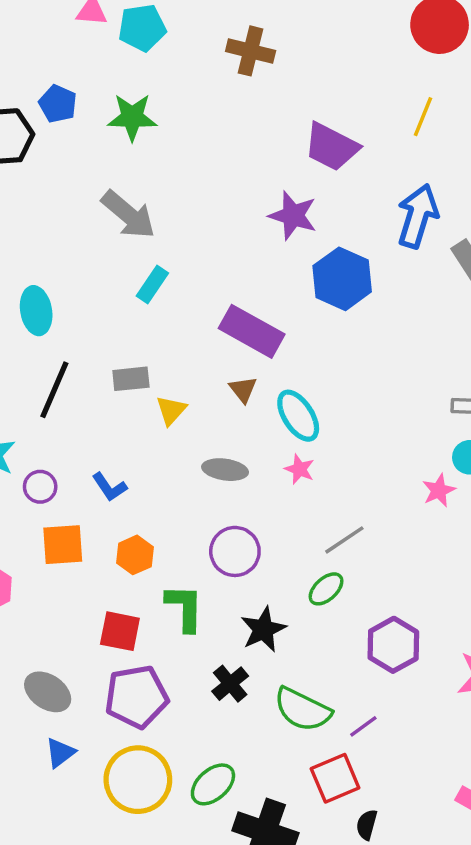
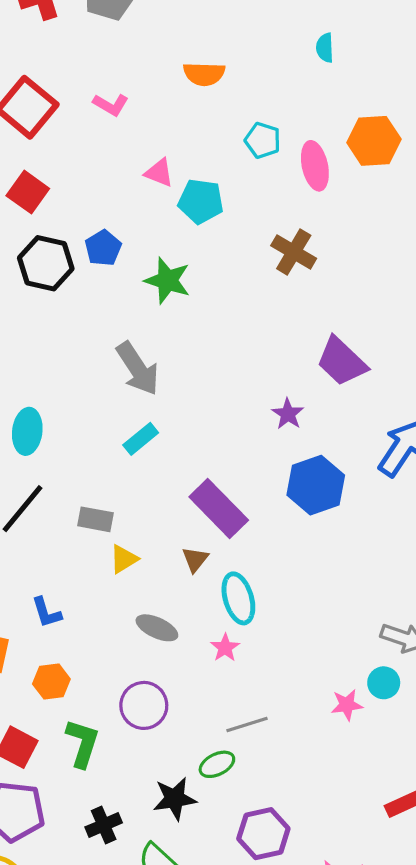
purple star: (293, 215) -> (288, 414), size x0.7
black star: (263, 629) -> (175, 799), moved

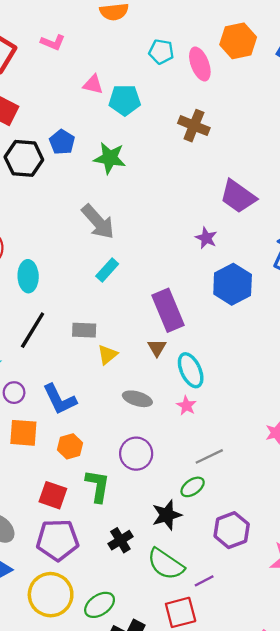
purple rectangle: (219, 509) -> (168, 310), turned 30
blue L-shape: (46, 612) -> (60, 399), size x1.5

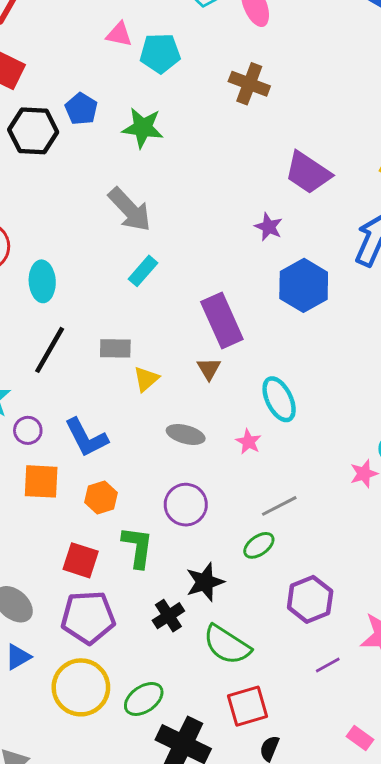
cyan ellipse: (191, 370) -> (279, 399), moved
black star: (167, 515) -> (205, 582), moved
purple line: (204, 581) -> (328, 665), moved

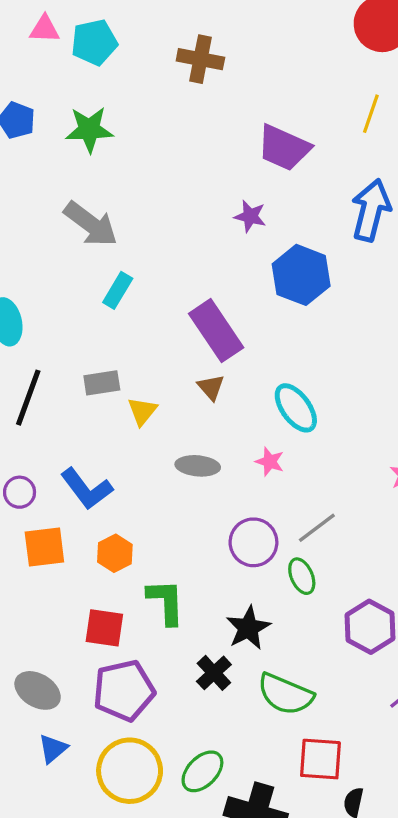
purple circle: (186, 505) -> (253, 542), moved
green ellipse: (259, 545) -> (302, 576), turned -68
red square: (247, 706) -> (320, 759), turned 30

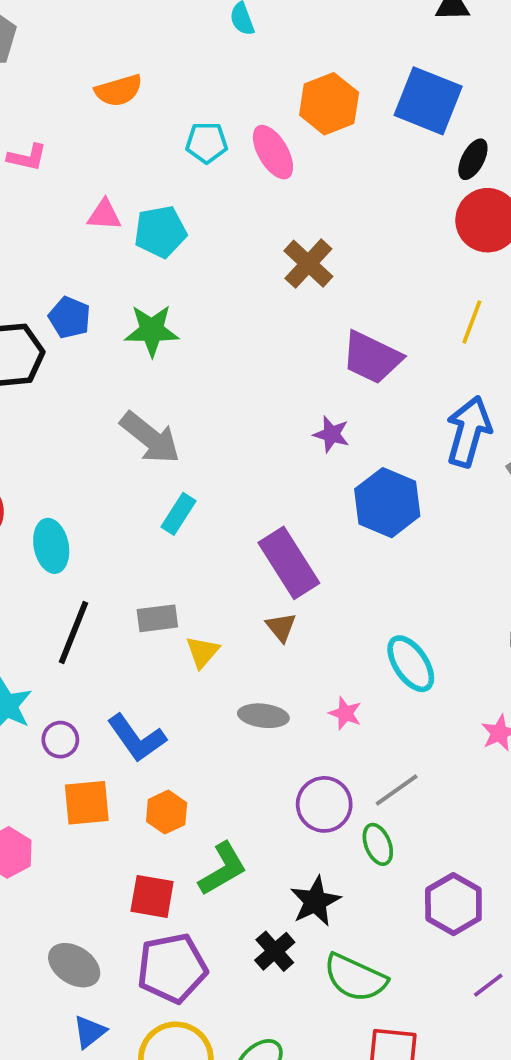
brown cross: (200, 59) -> (308, 264), moved, turned 30
cyan ellipse: (296, 408) -> (411, 664), moved
green L-shape: (166, 602) -> (223, 869), turned 60

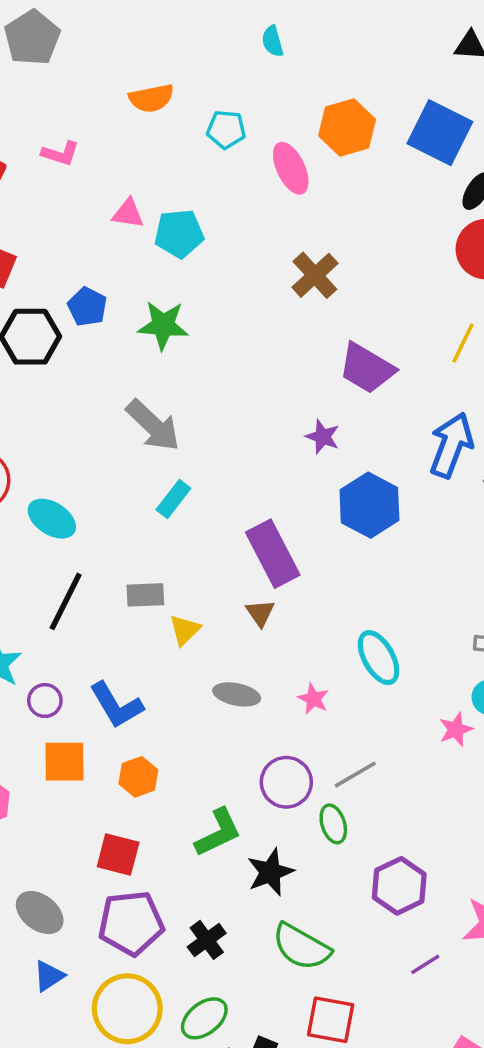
cyan pentagon: (207, 143) -> (226, 129), moved
cyan ellipse: (51, 546) -> (52, 519), turned -51
green L-shape: (223, 869) -> (218, 833), moved
black cross: (275, 951) -> (207, 940), moved

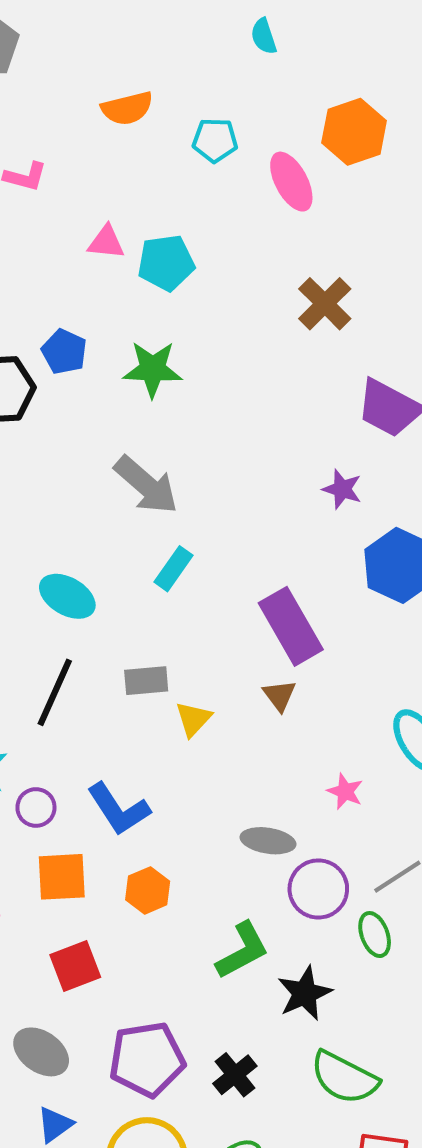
cyan ellipse: (52, 519) -> (67, 596), moved
gray ellipse: (237, 694) -> (268, 841), moved
red square: (118, 854) -> (75, 966), moved, turned -33

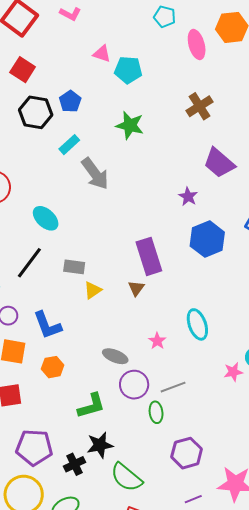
green star: (153, 369) -> (130, 125), moved
cyan rectangle: (174, 569) -> (69, 145), moved
black star: (305, 993) -> (100, 445), moved

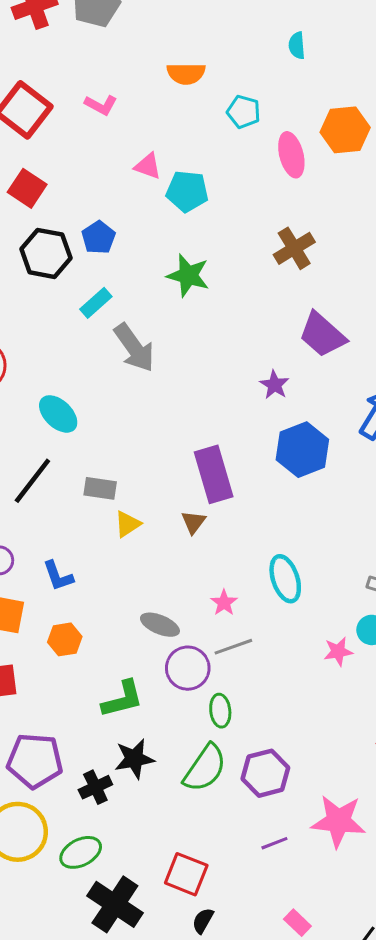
blue L-shape: (47, 325) -> (58, 576), size x0.7
gray line: (173, 387) -> (233, 647), moved
green semicircle: (126, 477) -> (205, 768), moved, turned -96

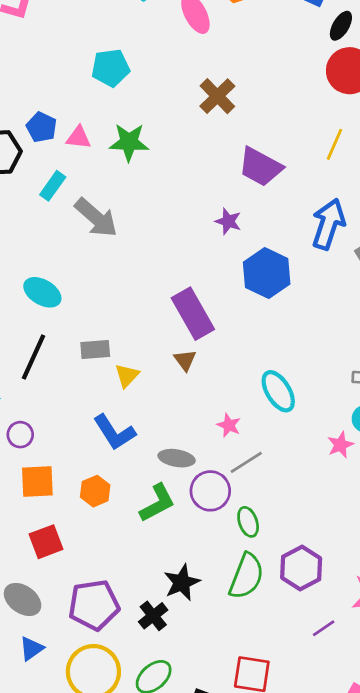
pink triangle: (148, 166) -> (79, 137), moved
blue L-shape: (58, 576) -> (114, 432), moved, size x1.4
green L-shape: (122, 699) -> (157, 503), moved

